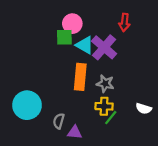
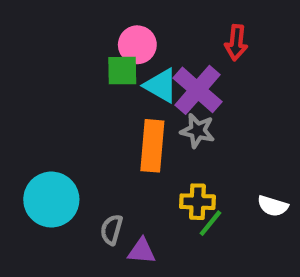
gray star: (105, 84) -> (197, 131), moved

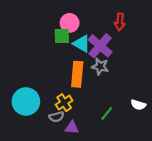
yellow cross: (197, 202) -> (64, 103), moved, turned -35
gray semicircle: (112, 230) -> (56, 117), turned -120

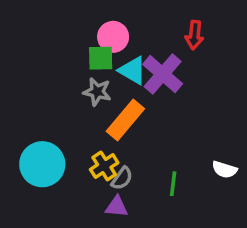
gray star: (100, 67) -> (97, 92), moved
orange rectangle: (77, 74) -> (125, 120), turned 35
green line: (107, 113) -> (173, 184), turned -32
gray semicircle: (56, 117) -> (122, 178), moved, turned -40

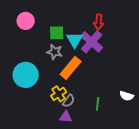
red arrow: (194, 35) -> (99, 22), moved
pink circle: (113, 37) -> (26, 21), moved
cyan triangle: (133, 70) -> (75, 40), turned 30
cyan circle: (42, 164) -> (26, 75), moved

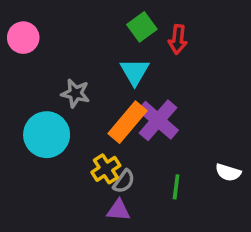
pink circle: (26, 21) -> (23, 38), moved
green square: (57, 33) -> (142, 27), moved, turned -35
purple cross: (92, 42) -> (158, 120), moved
gray star: (55, 52) -> (75, 93), moved

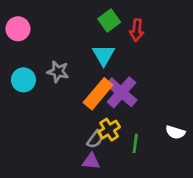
cyan circle: (47, 135) -> (23, 80), moved, size x0.7
yellow cross: (106, 169) -> (109, 130), moved

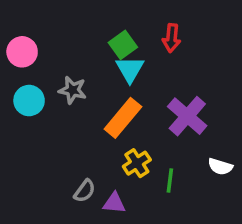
green square: (109, 21) -> (123, 45), moved
pink circle: (18, 29) -> (22, 52), moved
purple cross: (121, 92) -> (187, 116), moved
gray semicircle: (95, 139) -> (85, 191), moved

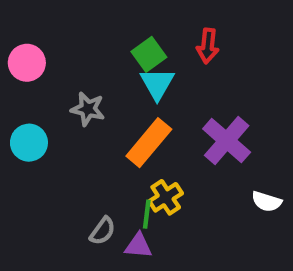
cyan circle: (29, 101) -> (29, 143), moved
green line: (170, 180) -> (147, 214), moved

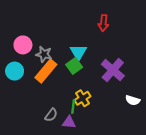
green square: (149, 54) -> (74, 66), moved
pink circle: (27, 63) -> (23, 45), moved
cyan triangle: (157, 84) -> (78, 52), moved
orange rectangle: (149, 143) -> (46, 71), moved

